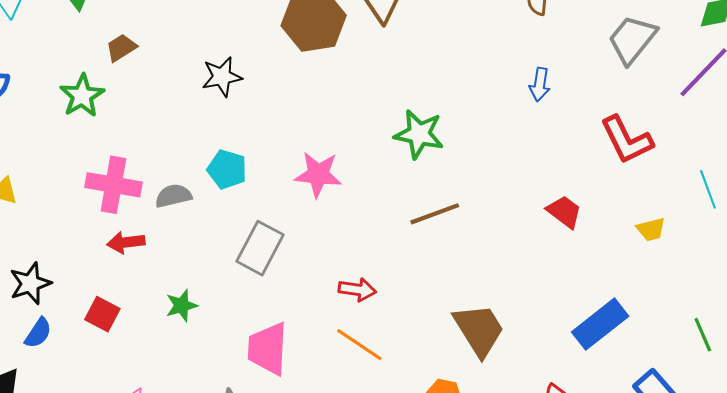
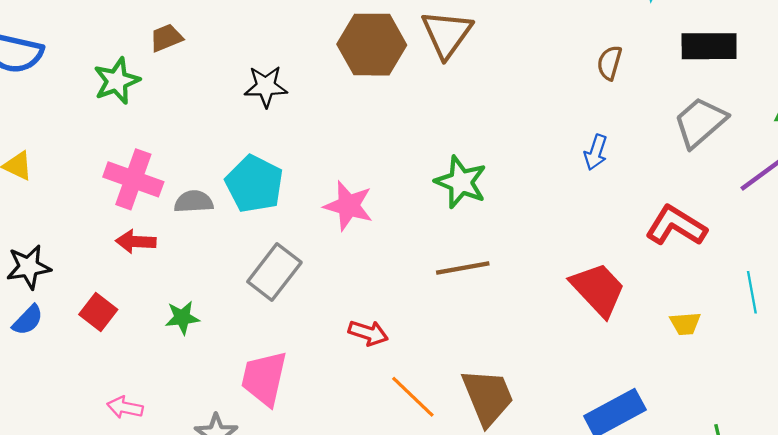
red L-shape: (627, 140) -> (676, 226), turned 138
cyan pentagon: (227, 169) -> (254, 184), size x1.4
red trapezoid: (564, 212) -> (598, 289), size x1.5
orange line: (359, 345) -> (413, 397), moved

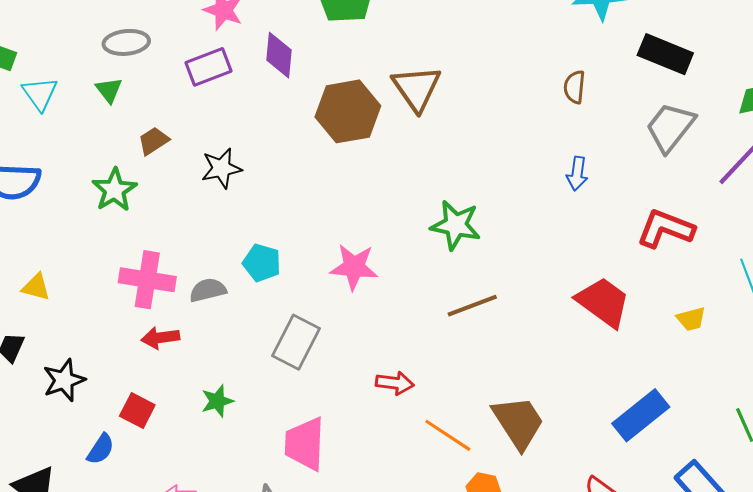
black rectangle: (709, 46) -> (665, 54), turned 33
black star: (266, 86) -> (221, 168), moved
cyan pentagon: (254, 184) -> (262, 263), size x0.7
blue semicircle: (28, 320) -> (101, 449), moved

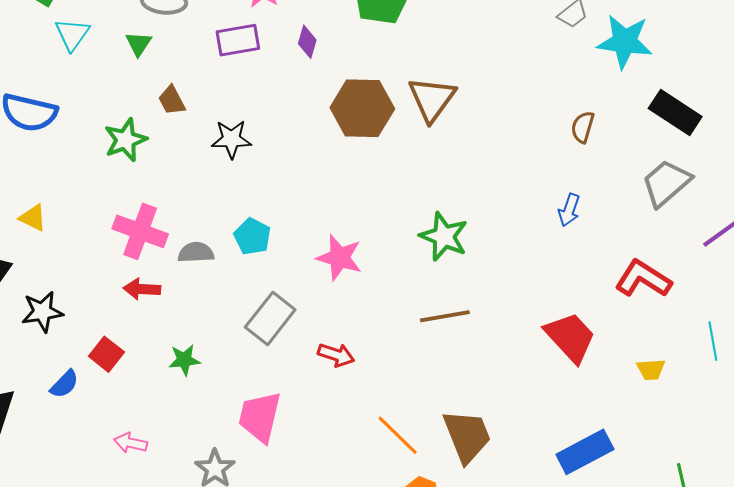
purple diamond: (279, 55) -> (307, 42), size x0.7
brown trapezoid: (153, 141) -> (172, 100), turned -96
red arrow: (395, 383) -> (336, 355), moved

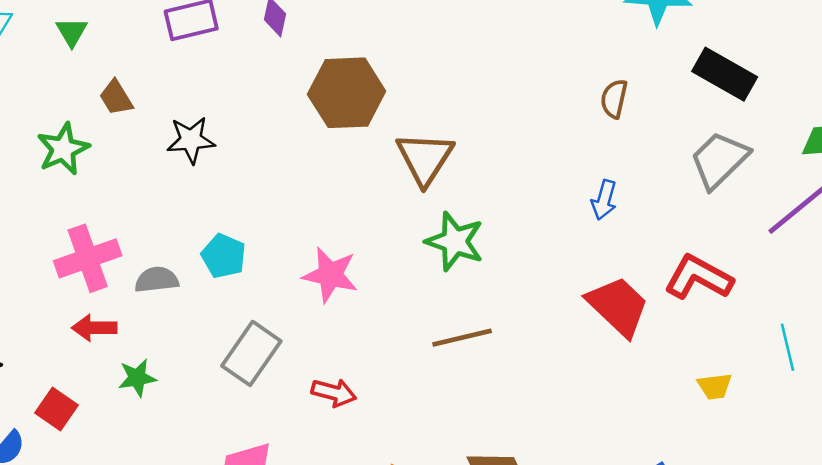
brown triangle: (432, 99) -> (425, 158), moved
pink cross: (140, 231) -> (88, 258), turned -36
red trapezoid: (570, 337) -> (618, 306), moved
green star: (184, 360) -> (137, 378), moved

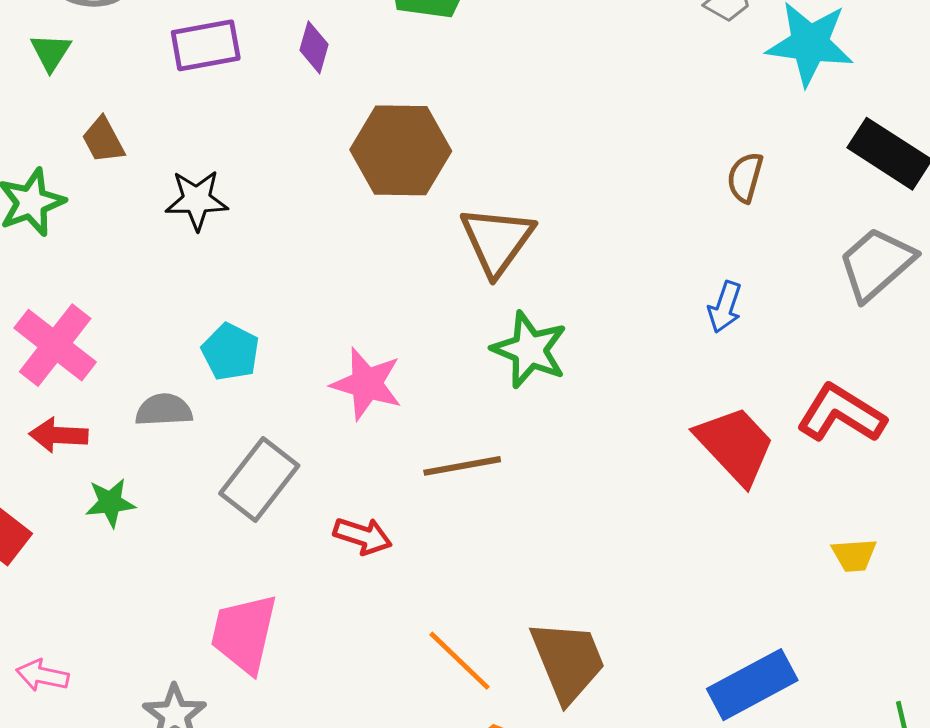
pink cross: (88, 258) -> (55, 345), turned -36
gray semicircle: (157, 280) -> (164, 410), moved
brown line: (462, 338) -> (462, 466), moved

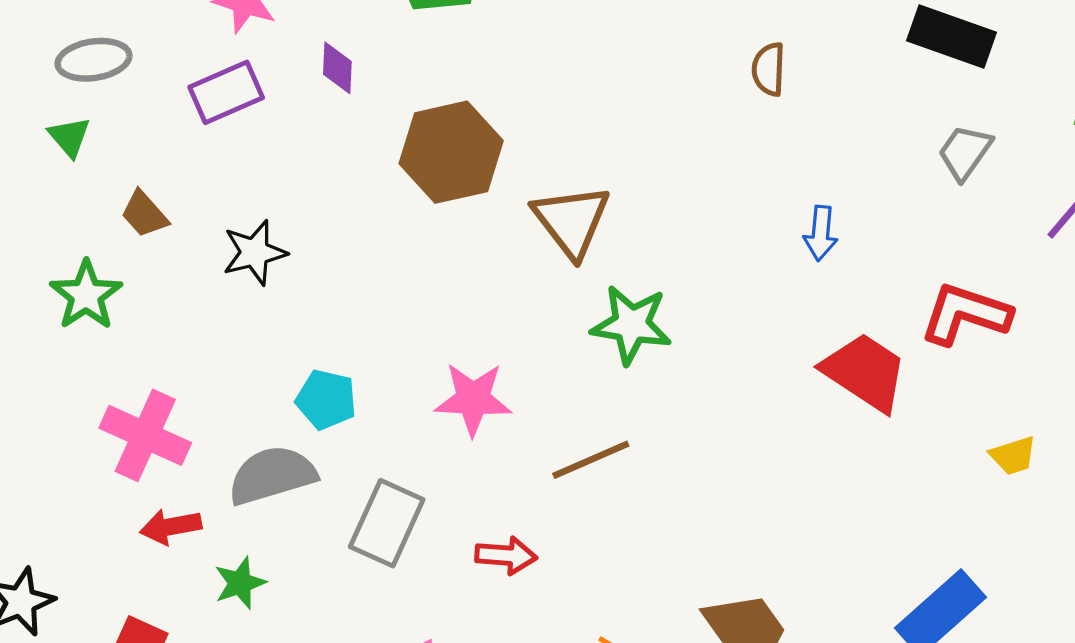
brown semicircle: (745, 177) -> (769, 69), moved
gray trapezoid: (876, 264) -> (965, 152), size x0.7
gray semicircle: (164, 410) -> (272, 475), size x1.5

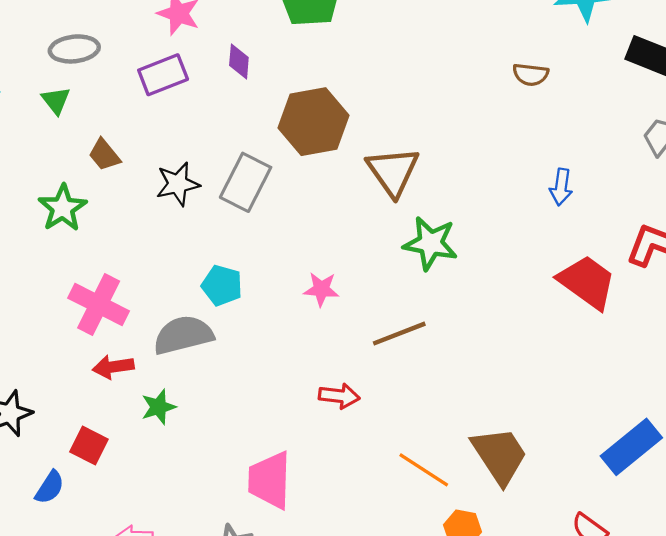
brown semicircle: (769, 69) -> (531, 75), turned -88
pink star: (473, 399) -> (321, 289), size x0.7
gray rectangle: (387, 523) -> (246, 182), moved

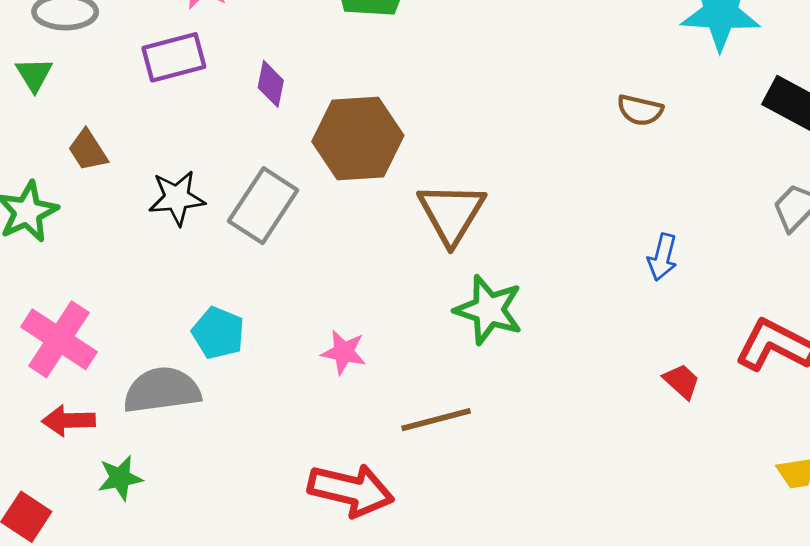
purple diamond: (239, 61) -> (271, 84), moved
red trapezoid: (587, 282) -> (682, 381), size x0.5
red arrow: (339, 396) -> (351, 490), size x1.6

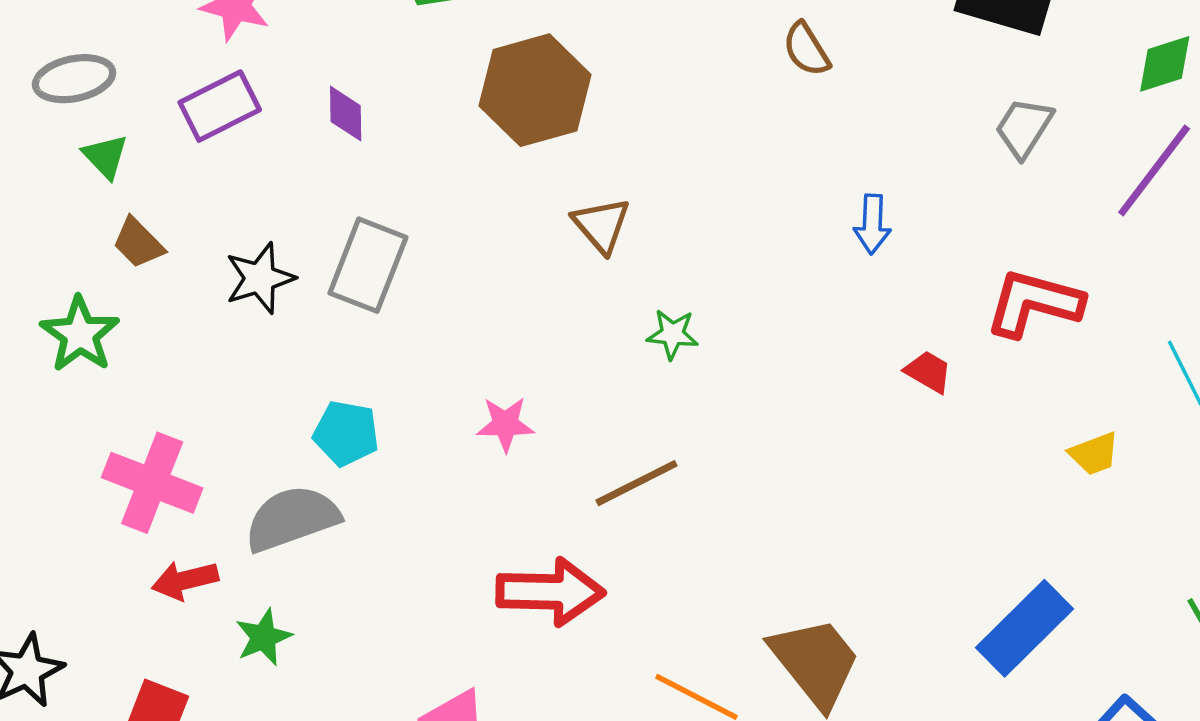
green triangle: (34, 74) -> (105, 156), moved
brown semicircle: (640, 110) -> (806, 49), turned 57
brown hexagon: (358, 138) -> (535, 90), moved
brown triangle: (451, 213) -> (601, 225), size x0.7
green star: (489, 310) -> (672, 334), size x0.6

